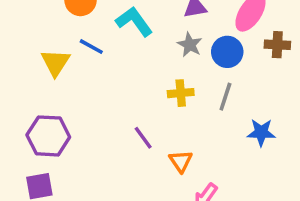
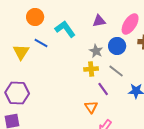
gray star: (190, 45) -> (96, 51), moved
gray line: (225, 97) -> (116, 71), turned -70
purple line: (143, 138) -> (103, 89), moved

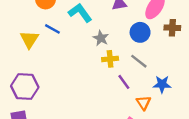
gray star: (96, 51) -> (101, 38), moved
orange triangle: (91, 107) -> (144, 103), moved

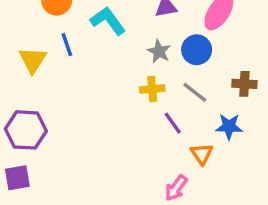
brown cross: (172, 28) -> (244, 84), moved
blue line: (52, 29) -> (67, 45), turned 42
gray star: (101, 38) -> (159, 51), moved

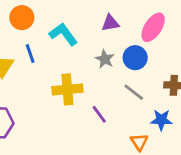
yellow cross: (152, 89) -> (67, 89), moved, size x1.5
purple line: (173, 123) -> (99, 114), moved

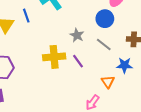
gray star: (105, 59) -> (77, 35), moved
yellow cross: (67, 89) -> (54, 57), moved

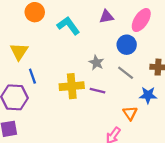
blue line: (26, 16) -> (32, 76), moved
purple line: (78, 61) -> (98, 91), turned -40

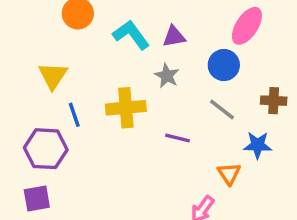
purple triangle: (106, 17) -> (174, 37), moved
gray star: (96, 63) -> (167, 76), moved
yellow cross: (72, 86) -> (126, 108), moved

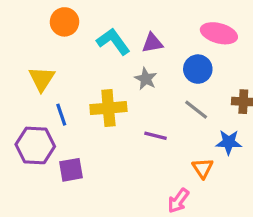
pink ellipse: (247, 26) -> (219, 33), turned 72
purple square: (37, 199) -> (71, 170), moved

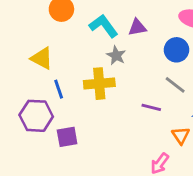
yellow triangle: (42, 79) -> (42, 58), turned -35
gray star: (146, 79) -> (116, 55), moved
purple line: (156, 136) -> (151, 107), moved

